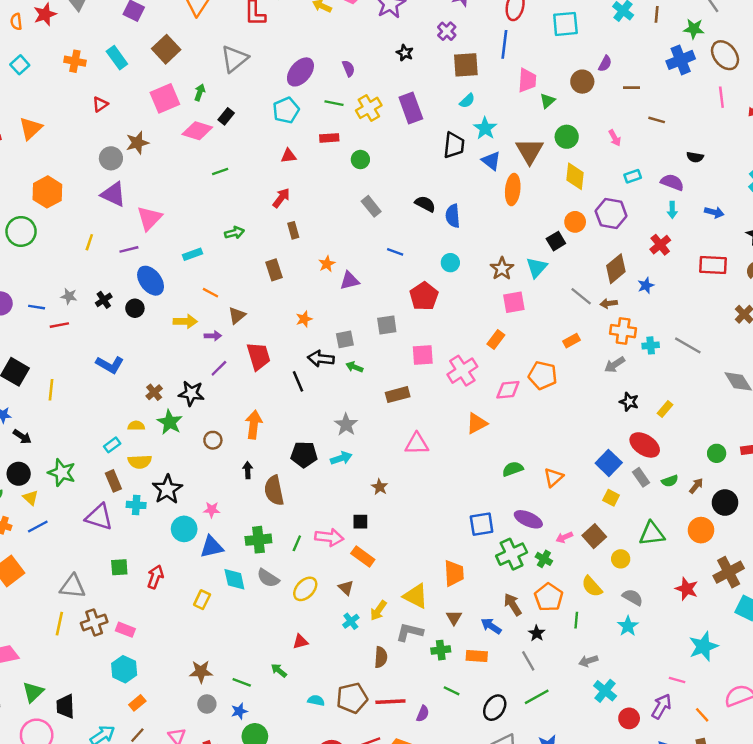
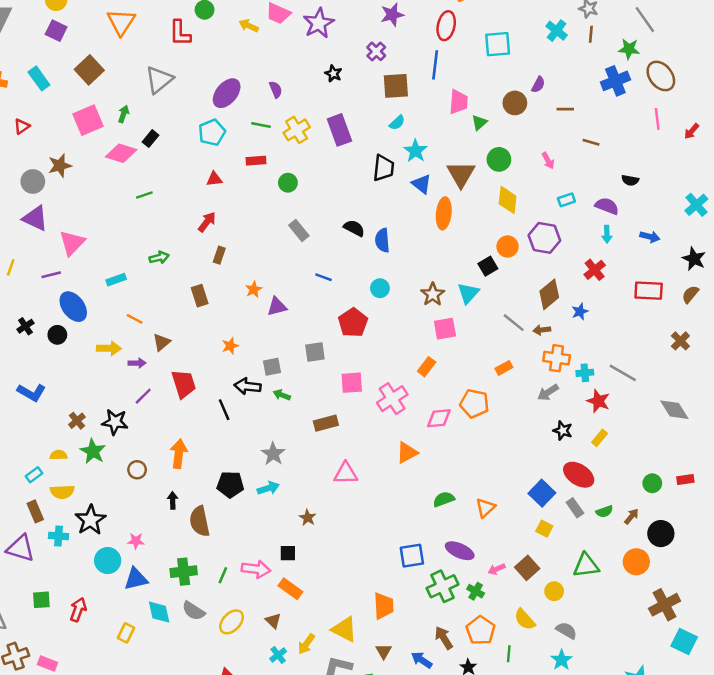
brown rectangle: (293, 230) -> (219, 255), turned 35
red star: (687, 589) -> (598, 401), moved

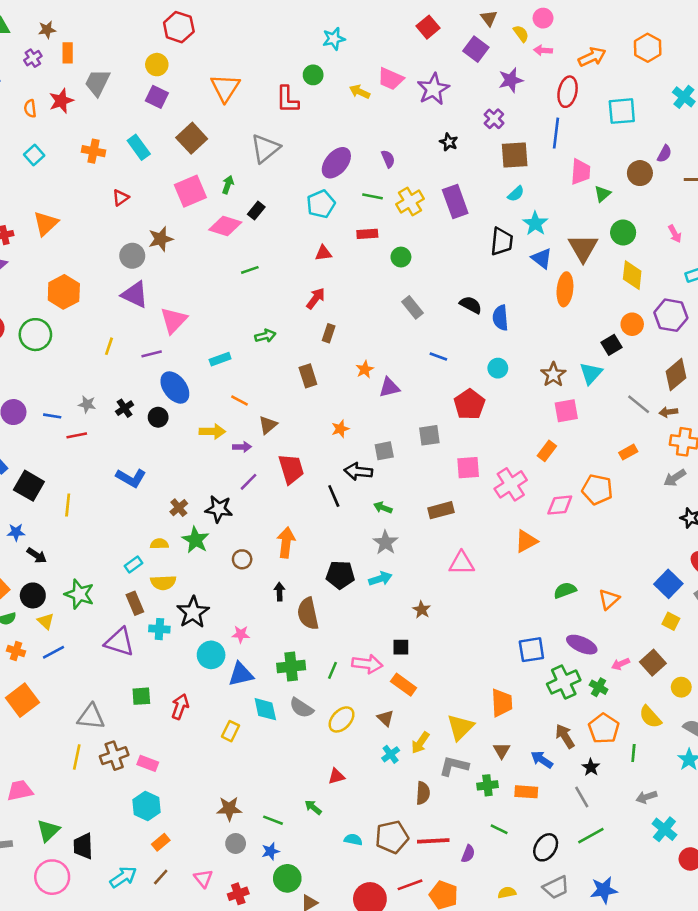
green arrow: (282, 395) -> (383, 508), moved
yellow triangle: (344, 629) -> (460, 727), turned 48

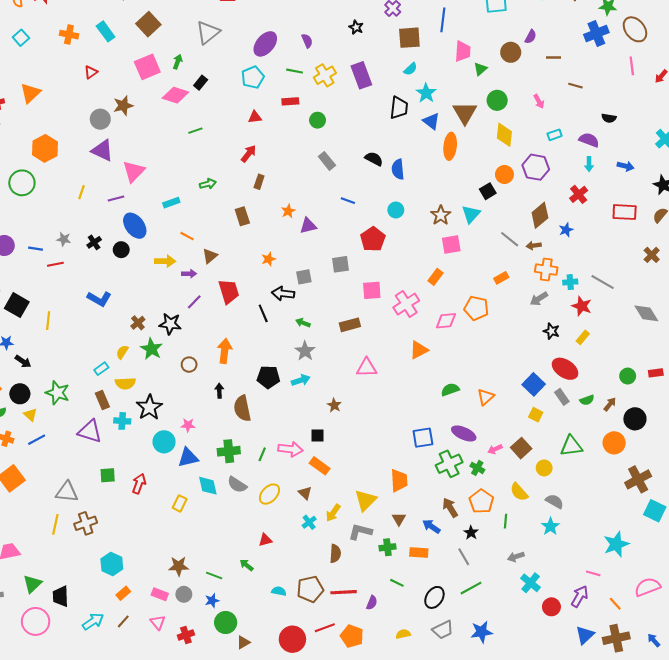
yellow semicircle: (159, 544) -> (122, 352), turned -56
pink rectangle: (148, 763) -> (160, 594), moved

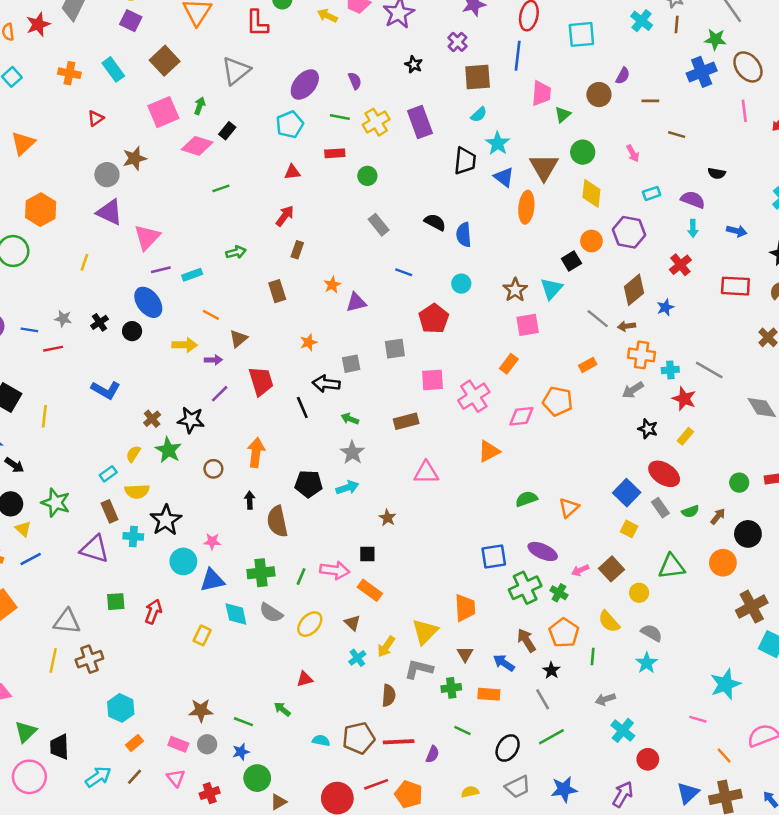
purple line: (116, 199) -> (161, 270), moved
purple arrow: (580, 596) -> (623, 794), moved

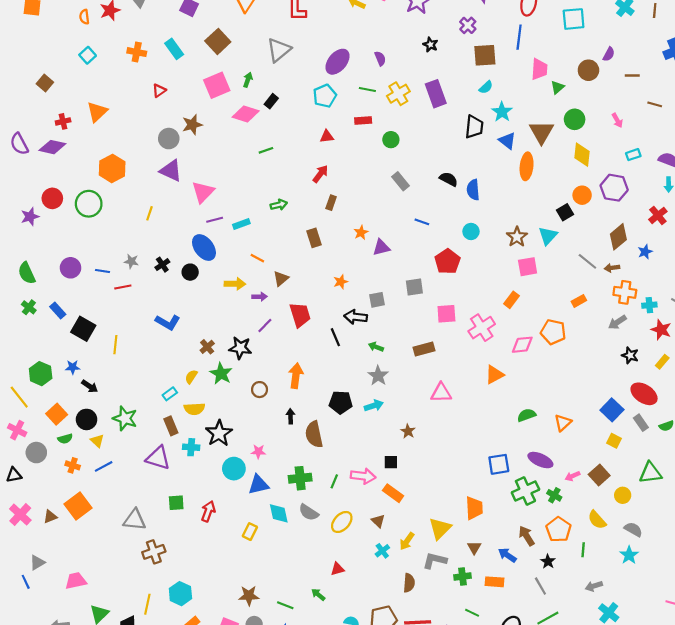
yellow line: (53, 660) -> (147, 604), moved

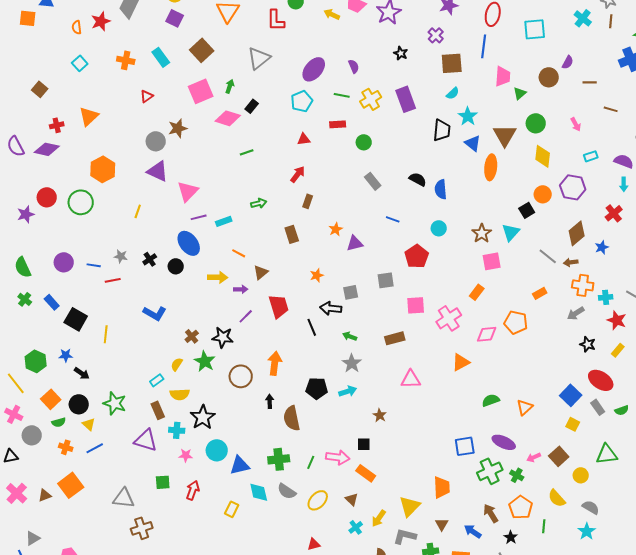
brown circle: (260, 390) -> (241, 376), size x1.5
pink star: (258, 451) -> (186, 455), moved

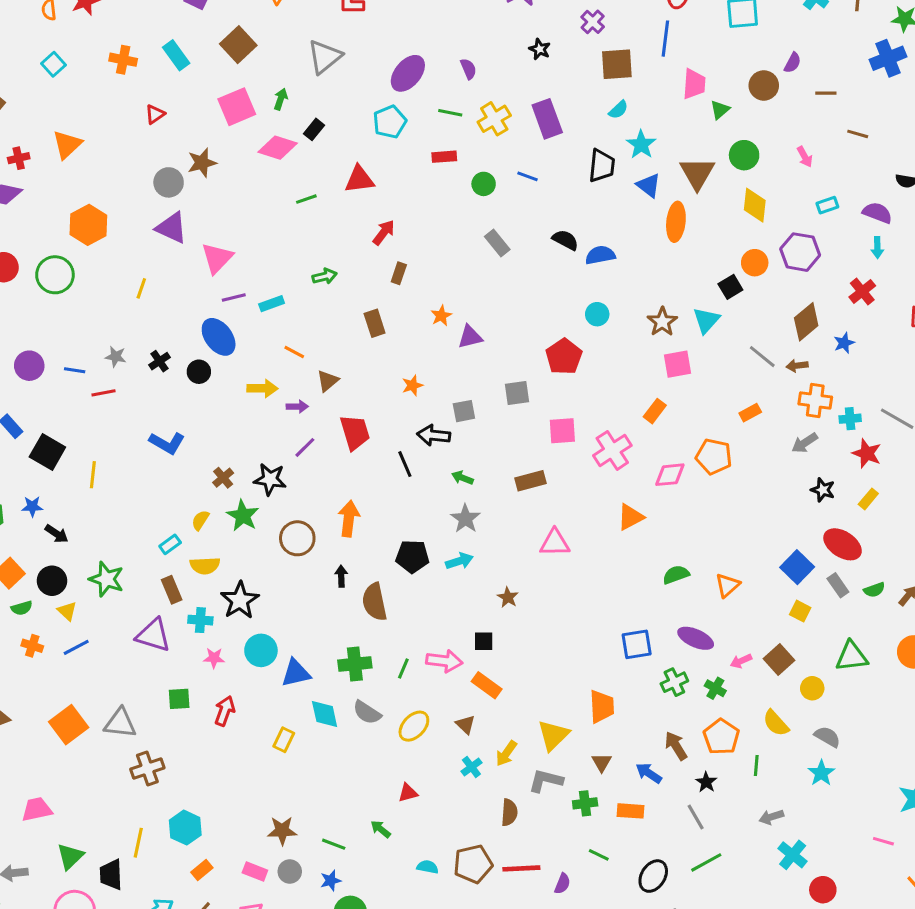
red triangle: (304, 139) -> (359, 179), moved, size x1.5
blue semicircle: (441, 189) -> (600, 255), turned 84
blue line: (393, 219) -> (528, 176), moved
green cross: (490, 471) -> (674, 682), size x0.7
orange square: (71, 485) -> (69, 725), moved

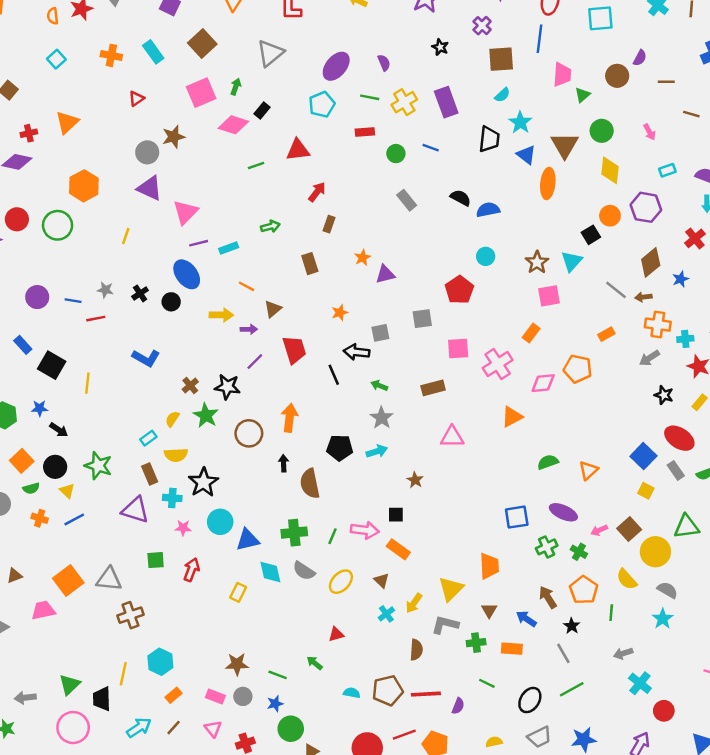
yellow circle: (812, 688) -> (655, 552), size x1.6
pink trapezoid: (37, 809) -> (43, 610), moved

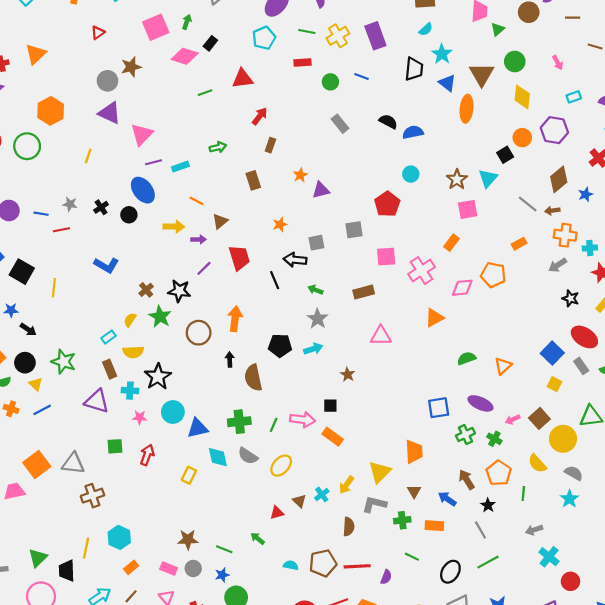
brown triangle: (382, 580) -> (299, 501), moved

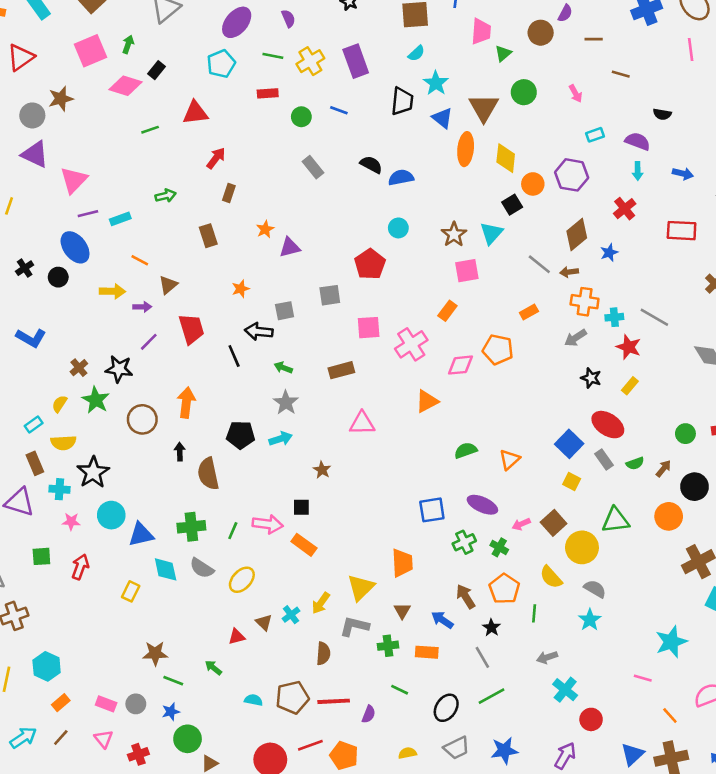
red triangle: (98, 33) -> (21, 57), size x1.6
yellow diamond: (522, 97) -> (506, 158), moved
brown star: (188, 540) -> (155, 653), moved

